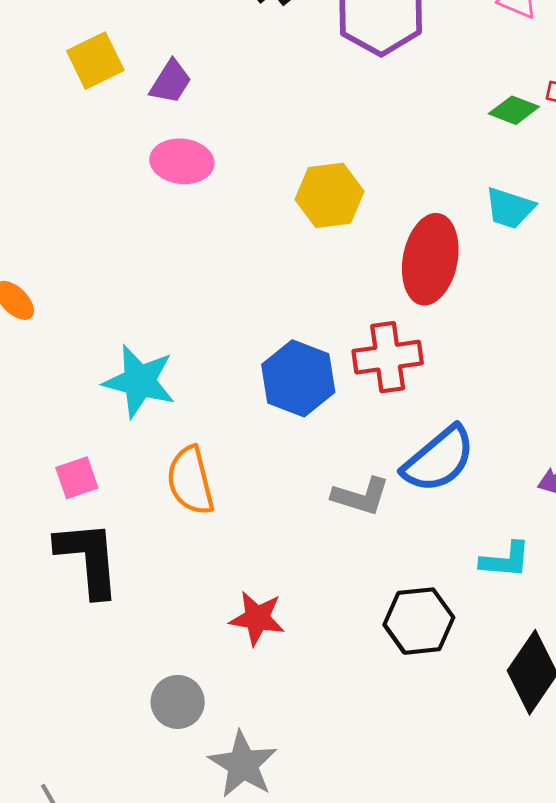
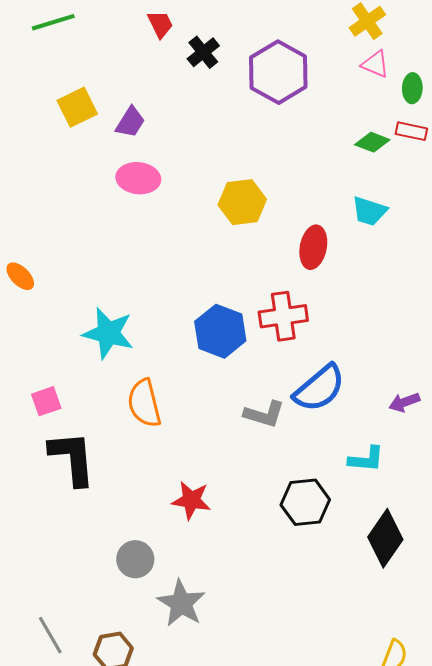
red ellipse: (430, 259) -> (313, 247), size x0.7
pink square: (77, 478) -> (46, 401), moved

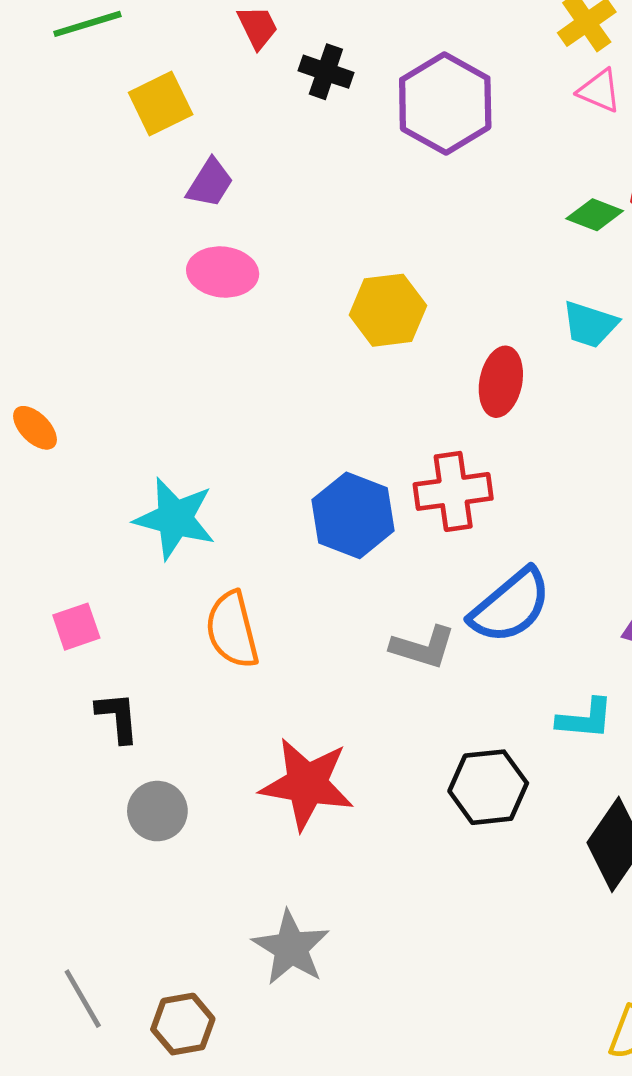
black cross: (203, 52) -> (326, 72), turned -32
yellow square: (77, 107) -> (161, 103), moved
black L-shape: (72, 458) -> (118, 717), size x0.6
red star: (191, 500) -> (307, 784), size x1.5
gray circle: (135, 559) -> (157, 811), moved

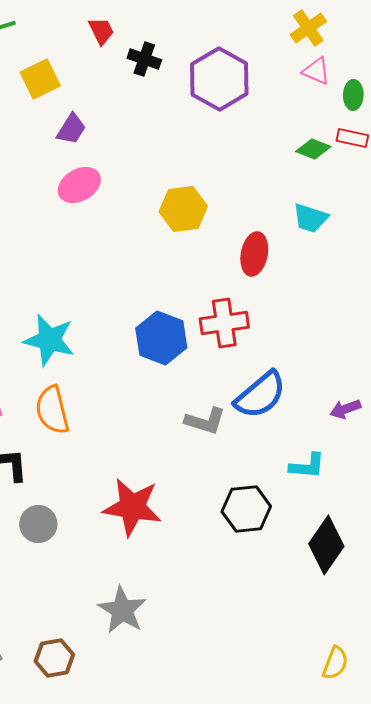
pink ellipse: (223, 272) -> (79, 185), turned -36
orange semicircle: (232, 630) -> (52, 410), moved

